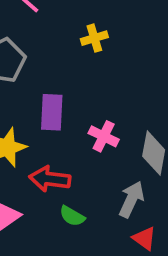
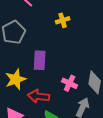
pink cross: (104, 136) -> (70, 83), moved

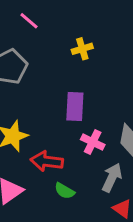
purple rectangle: (40, 60) -> (75, 107), moved

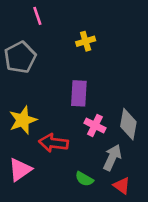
pink line: (29, 21) -> (37, 16), turned 30
green semicircle: (65, 191) -> (84, 179), moved

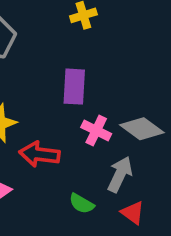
gray diamond: (128, 124) -> (142, 129), turned -64

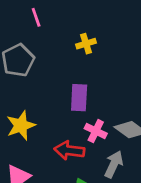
red arrow: (40, 154) -> (69, 150), moved

